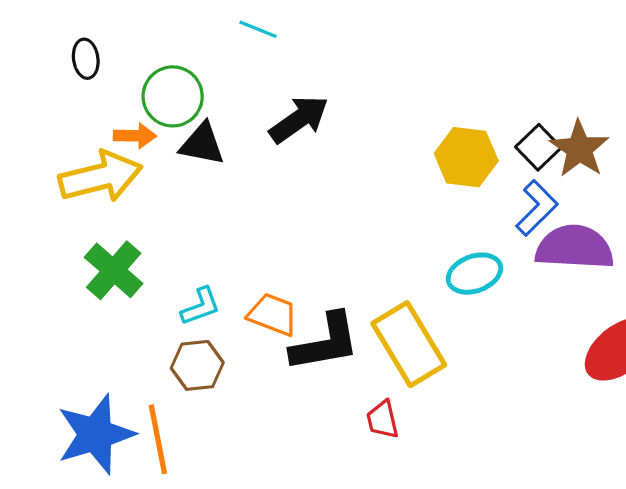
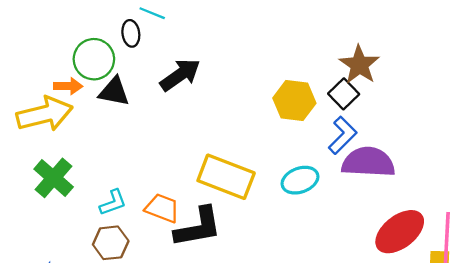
black ellipse: (86, 59) -> (131, 33), moved
brown star: (579, 149) -> (359, 65), moved
yellow rectangle: (409, 344) -> (226, 177), moved, turned -38

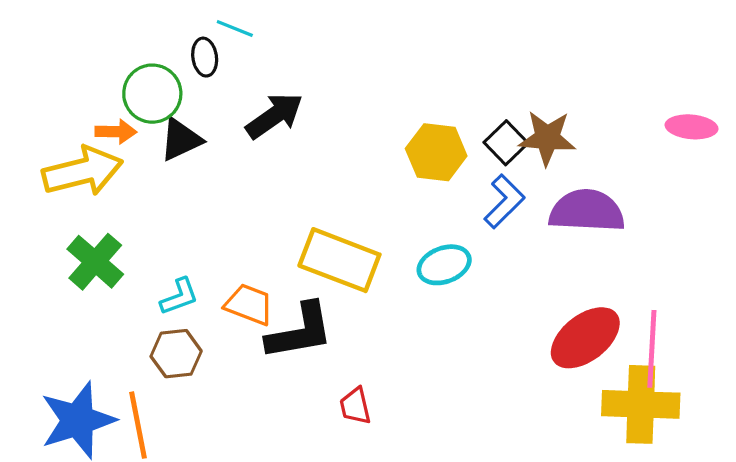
brown star: (359, 65) -> (547, 138), moved, turned -30
black triangle: (114, 92) -> (181, 140), turned -36
purple semicircle: (368, 162) -> (587, 211), moved

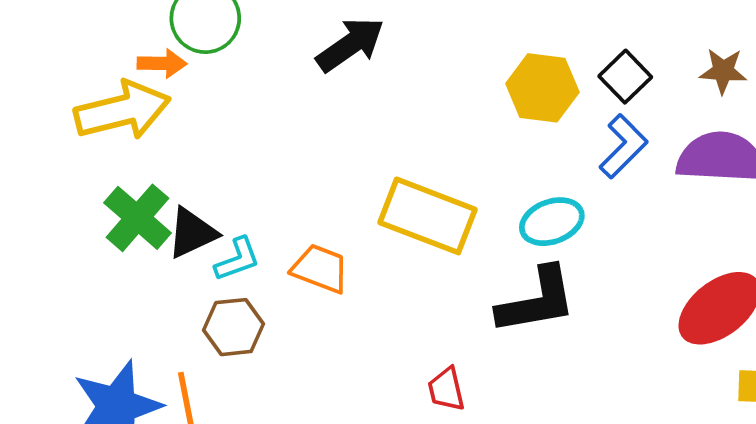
brown star: (547, 138) -> (723, 71), moved, size x0.7
black triangle: (181, 140) -> (192, 233), moved
black L-shape: (300, 331) -> (537, 301), moved

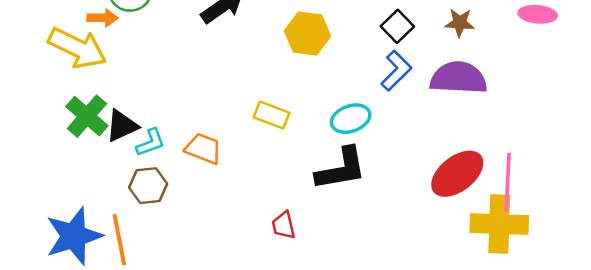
yellow hexagon: (542, 88) -> (307, 34), moved
yellow arrow: (122, 110) -> (77, 48), turned 40
yellow rectangle: (428, 216) -> (272, 115), size x0.6

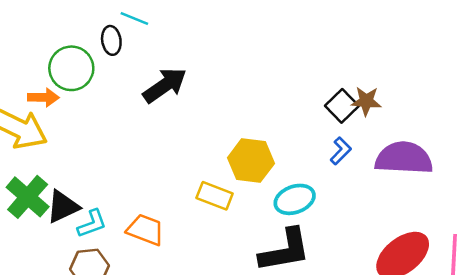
brown star: (460, 23) -> (366, 101), moved
yellow hexagon: (307, 34) -> (251, 161), moved
blue L-shape: (396, 71) -> (341, 151), size x0.7

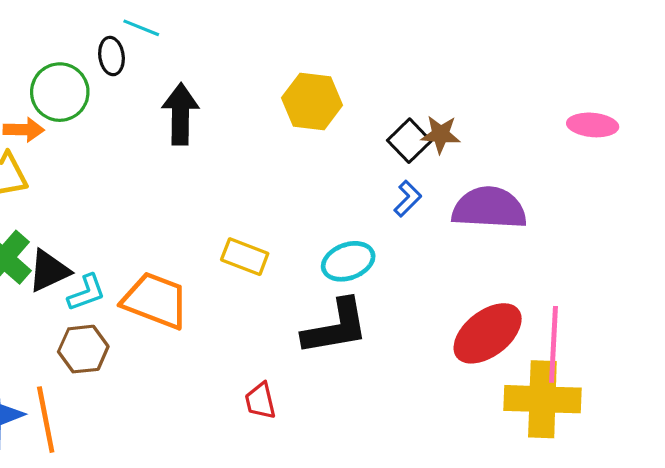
black arrow: (165, 85) -> (180, 114), turned -54
yellow hexagon: (251, 161) -> (312, 101), moved
orange trapezoid: (145, 230) -> (155, 300), size x1.4

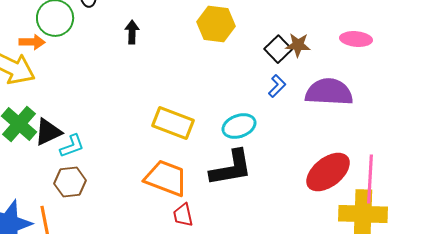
black arrow: (180, 114) -> (132, 32), size x0.6
pink ellipse: (593, 125) -> (356, 39), moved
yellow rectangle: (245, 257) -> (173, 123), size x1.4
orange trapezoid: (155, 300) -> (166, 178), moved

